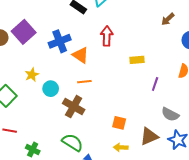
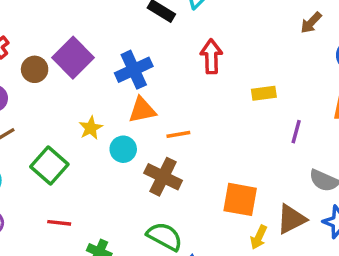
orange triangle: (81, 55) -> (142, 110), moved, turned -42
orange square: (119, 123) -> (240, 199), size x1.5
yellow arrow: (121, 147) -> (259, 237), moved, turned -64

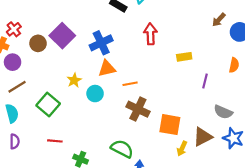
brown arrow: (311, 23) -> (219, 20), moved
brown cross: (163, 177) -> (138, 109), moved

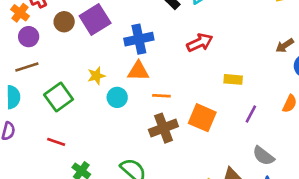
red arrow: (150, 34) -> (200, 43), turned 54
brown cross: (138, 109) -> (163, 128), turned 30
orange square: (170, 125) -> (202, 118), moved

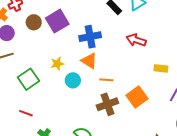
red arrow: (200, 43) -> (136, 40), turned -138
orange triangle: (138, 71) -> (89, 61), turned 30
orange square: (202, 118) -> (137, 97), turned 30

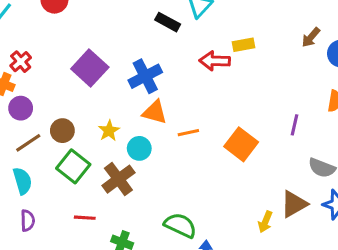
brown circle: (34, 22) -> (62, 131), moved
yellow rectangle: (161, 68) -> (244, 45), moved
brown cross: (107, 104) -> (118, 179), moved

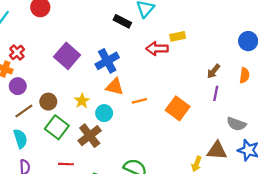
brown arrow: (311, 37) -> (213, 71), moved
brown triangle: (294, 204) -> (217, 151), turned 35

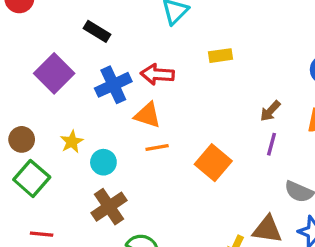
black rectangle: (122, 21) -> (97, 31), moved
red arrow: (157, 49) -> (157, 74), moved
orange triangle: (115, 87) -> (148, 115), moved
brown cross: (90, 136) -> (109, 207), moved

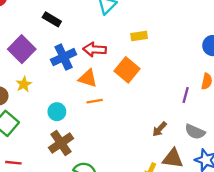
brown arrow: (270, 111) -> (159, 129), moved
yellow star: (72, 142) -> (24, 84), moved
purple line: (272, 144) -> (186, 95), moved
orange square: (213, 163) -> (127, 70), moved

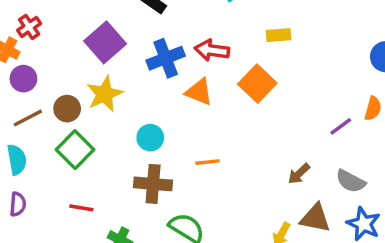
yellow star: (24, 84) -> (105, 94), size x1.5
purple line: (186, 95) -> (341, 126), turned 35
orange line: (95, 101) -> (208, 162), moved
brown cross: (61, 143) -> (153, 184), turned 35

